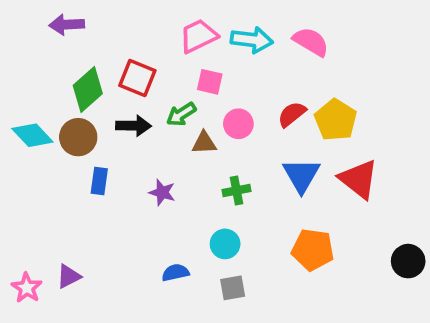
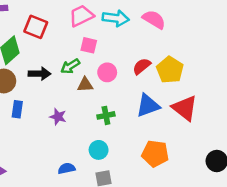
red square: (137, 78) -> (36, 27), moved
blue triangle: (301, 175) -> (148, 106), turned 40

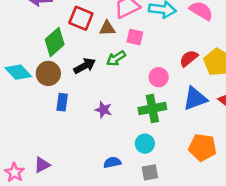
pink circle: (107, 72) -> (159, 77), moved
black arrow: (39, 74) -> (85, 66), turned -30
brown triangle: (85, 85) -> (107, 28), moved
green cross: (106, 115) -> (152, 109), size x1.5

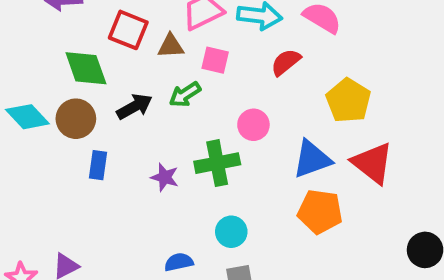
green diamond: (55, 42) -> (86, 68), turned -68
red semicircle: (189, 58) -> (286, 62), moved
green cross: (152, 109) -> (217, 163), moved
orange pentagon: (203, 147) -> (320, 212), moved

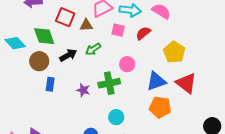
pink square: (215, 60) -> (118, 30), moved
cyan diamond: (27, 117) -> (15, 43), moved

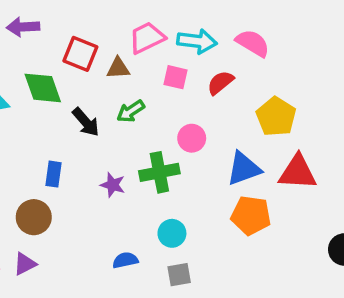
black arrow: (68, 55) -> (86, 122), turned 78
brown circle: (39, 61) -> (34, 217), moved
red triangle: (186, 83) -> (298, 172), turned -35

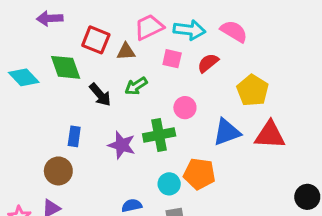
purple star: (113, 185) -> (122, 145), size x1.4
orange pentagon: (251, 215) -> (199, 174), moved

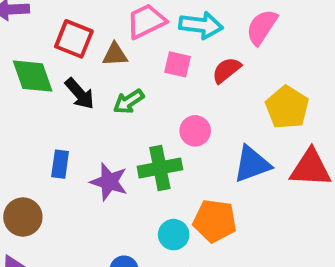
pink semicircle: (234, 31) -> (262, 27), turned -88
black arrow: (100, 95) -> (80, 94), moved
blue rectangle: (74, 136) -> (60, 164), moved

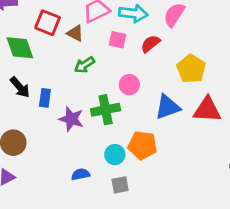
brown triangle: (115, 55) -> (75, 33), turned 30
black arrow: (80, 94) -> (20, 87), moved
blue rectangle: (60, 164) -> (45, 98), moved

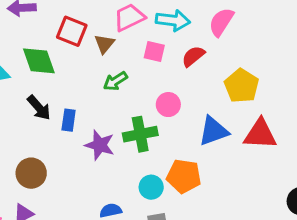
brown triangle: (75, 33) -> (104, 44), turned 42

